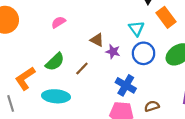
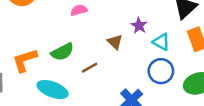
cyan triangle: (136, 28) -> (161, 42), turned -42
purple star: (113, 52) -> (139, 26), moved

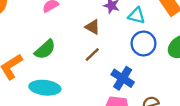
brown line: (90, 68) -> (92, 54), moved

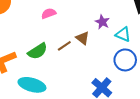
brown line: (92, 54) -> (64, 46), moved

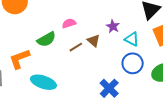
pink semicircle: (49, 13) -> (69, 23), moved
green semicircle: (38, 51) -> (46, 39), moved

